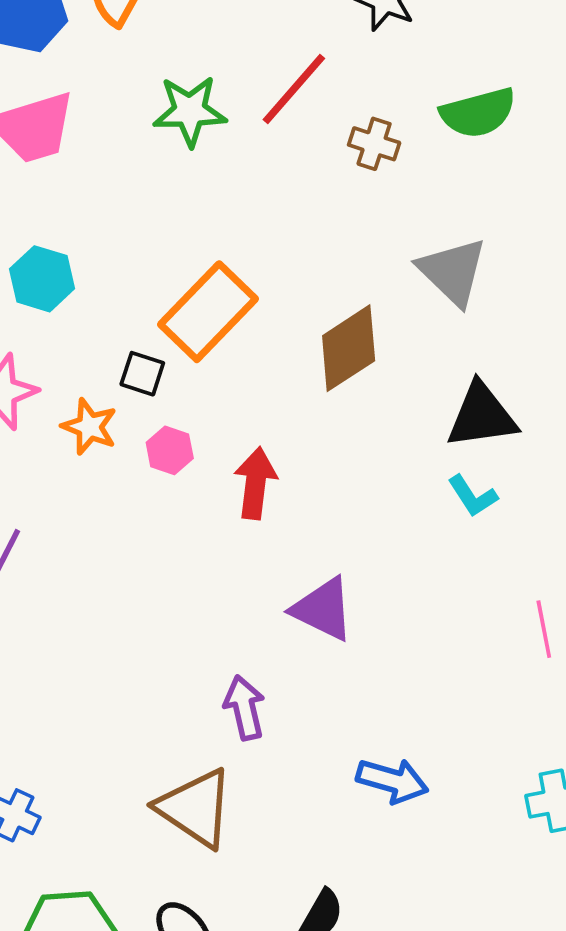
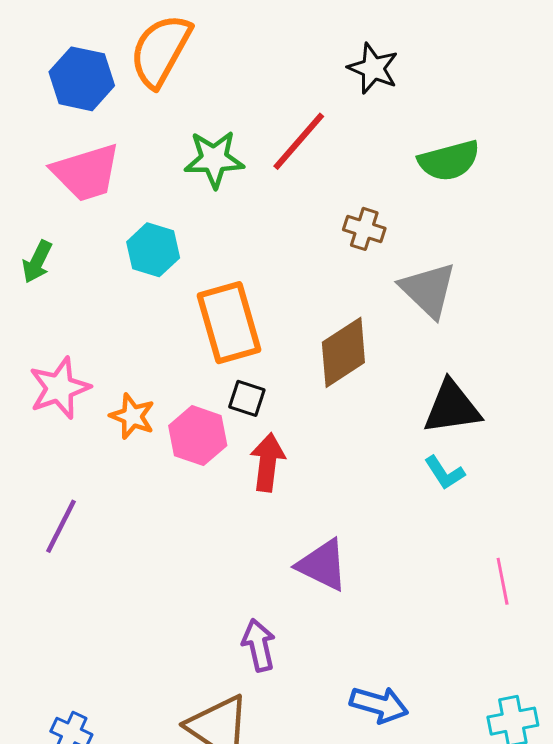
brown cross: (374, 144) -> (364, 229), moved
cyan hexagon: (42, 279) -> (153, 250), moved
orange rectangle: (208, 312) -> (229, 323), turned -60
black square: (142, 374) -> (247, 398), moved
pink hexagon: (170, 450) -> (198, 436), size x1.5

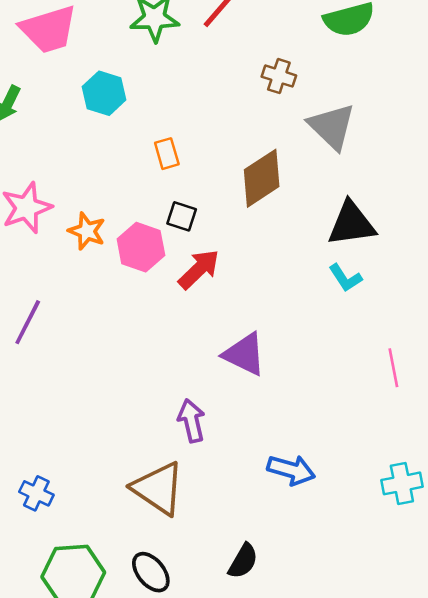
orange rectangle: (229, 323) -> (167, 154), size x0.5
red arrow: (268, 462) -> (199, 269), turned 39

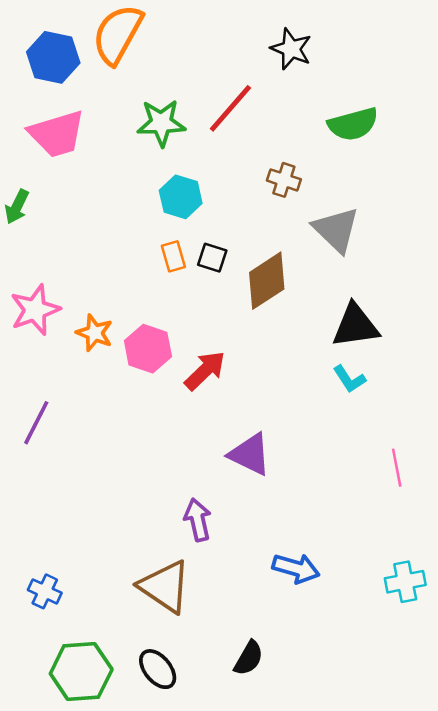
cyan hexagon: (104, 93) -> (181, 197), moved
black square: (182, 216) -> (212, 258), moved

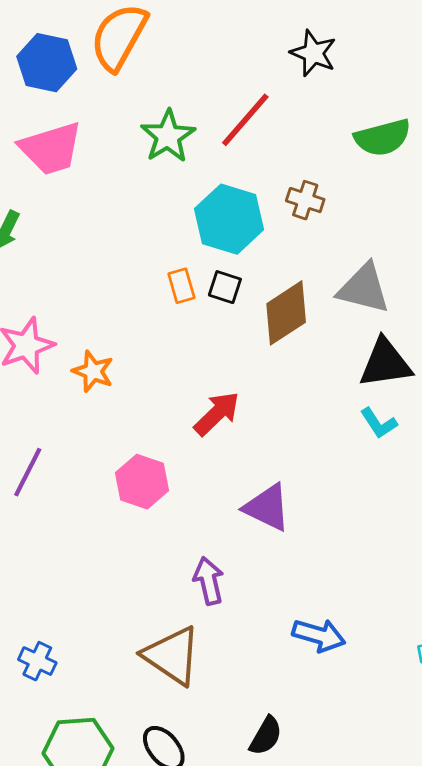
green star: (161, 123) -> (168, 136), turned -30
cyan hexagon: (181, 197) -> (229, 219), moved, size x1.4
gray triangle: (336, 230) -> (364, 288), moved, turned -30
pink hexagon: (148, 349) -> (142, 482), moved

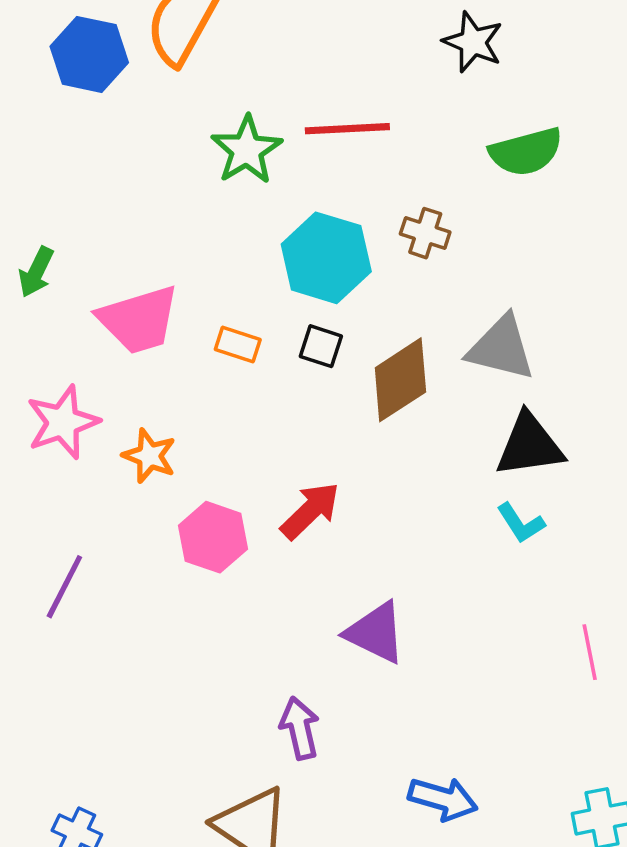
black star: (313, 53) -> (473, 42), moved
red line: (245, 120) -> (347, 129), turned 46
pink trapezoid: (51, 148) -> (139, 320), moved
orange rectangle: (181, 286) -> (238, 344), moved, turned -56
pink hexagon: (142, 482) -> (213, 537), moved

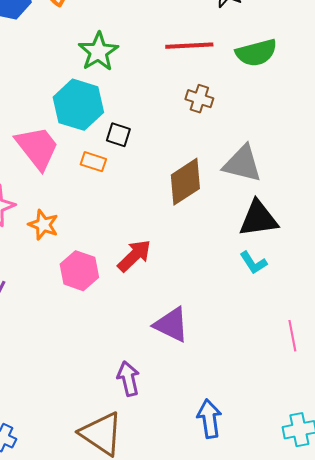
red line: (347, 129) -> (189, 46), moved
cyan hexagon: (326, 258) -> (78, 105), moved
pink trapezoid: (139, 320) -> (37, 148), turned -111
black square: (321, 346) -> (118, 135), moved
blue arrow: (443, 799) -> (209, 419), turned -114

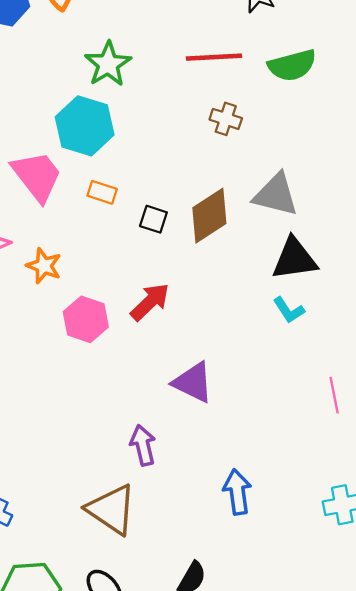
black square: (118, 135) -> (153, 219), moved

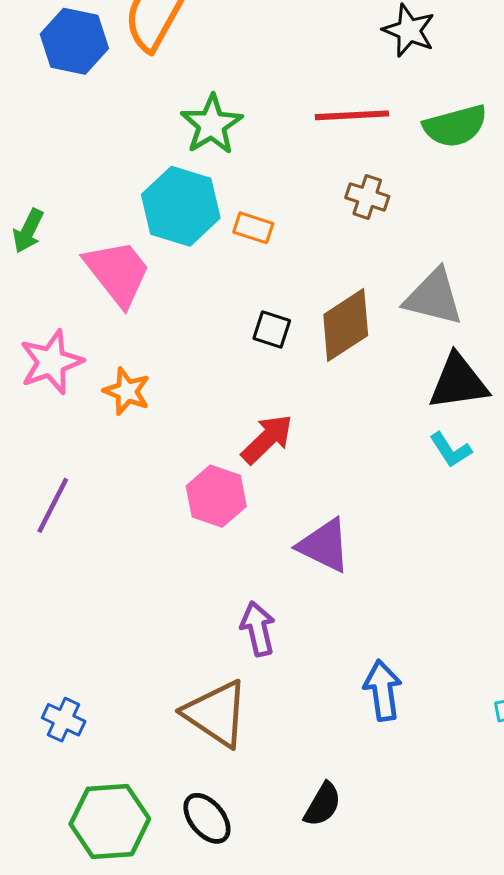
orange rectangle: (102, 192) -> (253, 228), moved
pink hexagon: (86, 319) -> (216, 496), moved

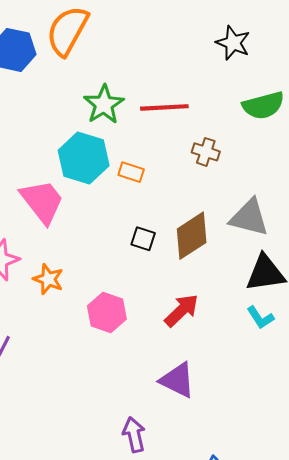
red line: (352, 115) -> (164, 107), moved
red arrow: (267, 439) -> (182, 310), moved
pink hexagon: (216, 496) -> (107, 312), moved

